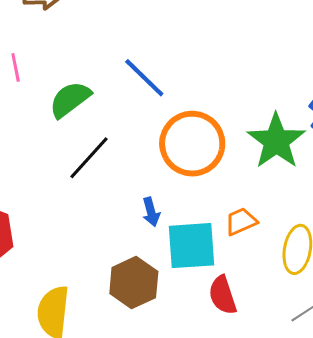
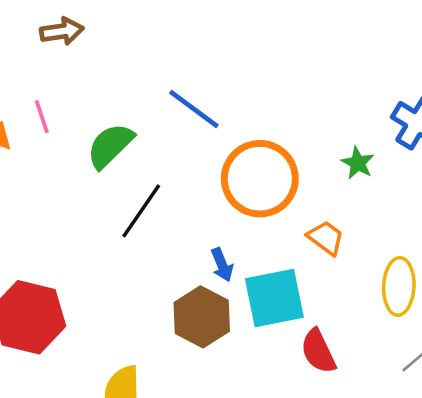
green star: (276, 141) -> (358, 163), size x0.5
orange trapezoid: (241, 221) -> (326, 238), moved, turned 68
brown hexagon: (134, 283) -> (202, 317), moved

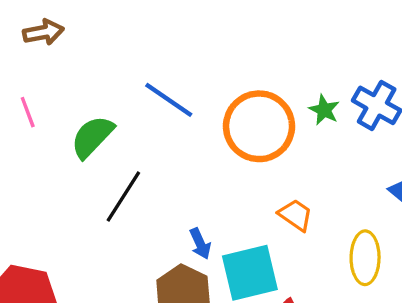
green star: (358, 163) -> (324, 110), moved
orange circle: (260, 179) -> (259, 126), moved

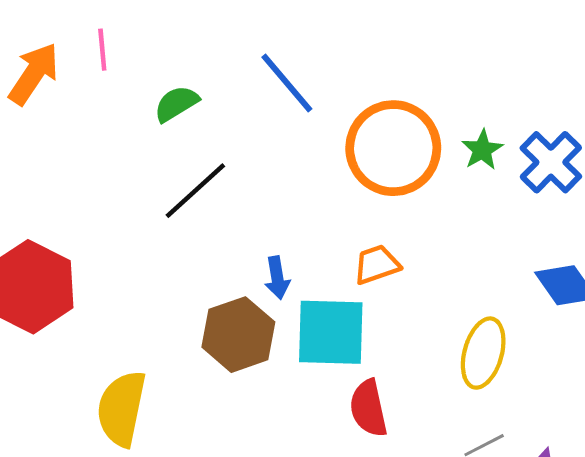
green semicircle: (92, 137) -> (176, 104), size x0.7
orange trapezoid: (296, 215) -> (377, 265), moved, turned -69

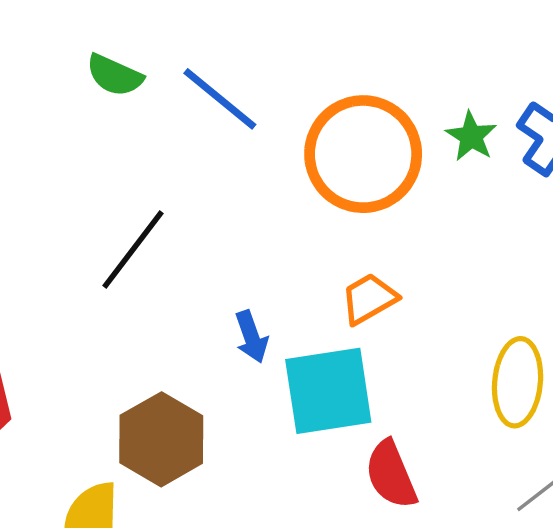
green semicircle: (176, 104) -> (115, 75), moved, turned -114
brown hexagon: (238, 335) -> (161, 439), moved

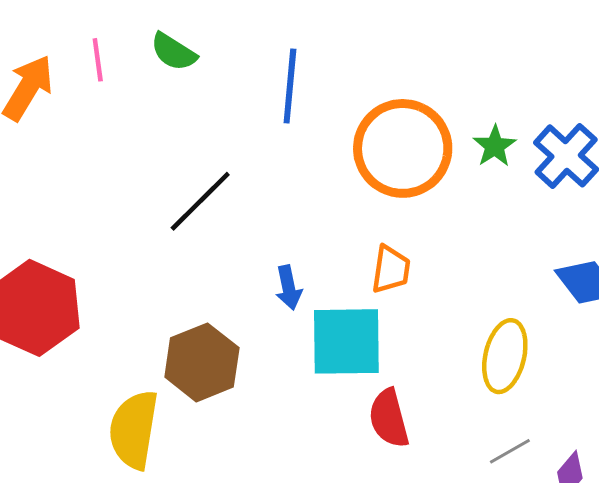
green semicircle: (115, 75) -> (174, 52), moved
blue line: (220, 99) -> (290, 86), turned 48
orange trapezoid: (369, 299) -> (391, 269), turned 120

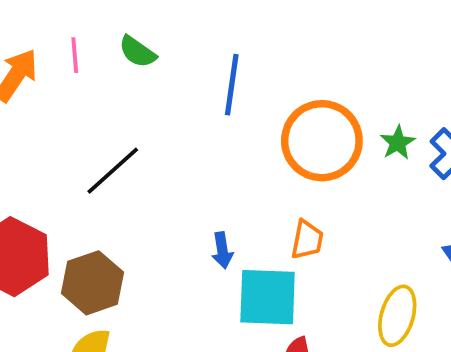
black line: (200, 201) -> (113, 171), moved
brown hexagon: (202, 362) -> (92, 283), moved

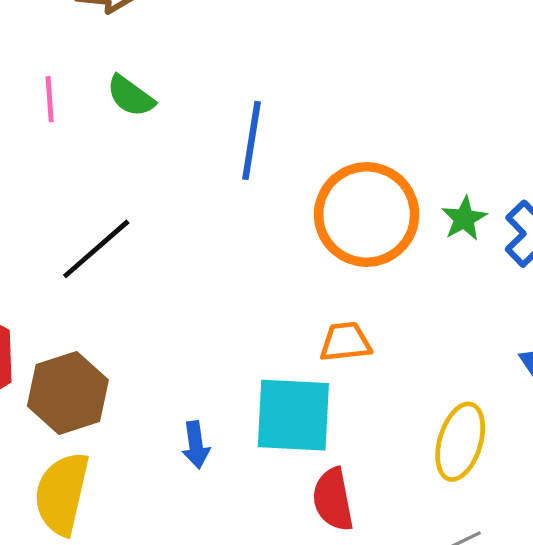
orange trapezoid: (307, 240) -> (345, 342), turned -108
blue arrow: (222, 250) -> (196, 445), moved

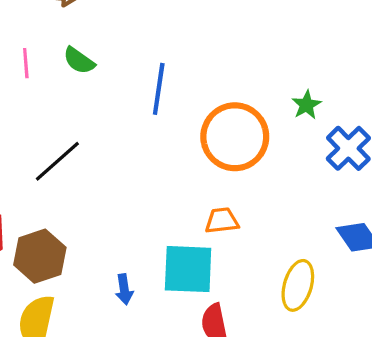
green star: (464, 219) -> (306, 105), moved

